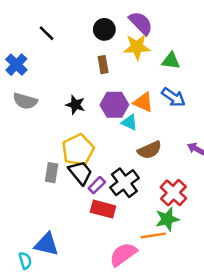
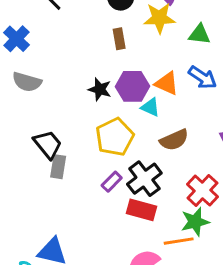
black star: (75, 105) -> (100, 89), moved
yellow pentagon: (78, 150) -> (115, 137), moved
black trapezoid: (80, 173) -> (48, 144), moved
red rectangle: (103, 209) -> (141, 210), moved

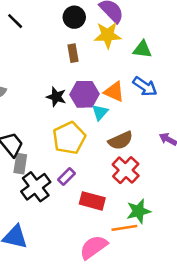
cyan triangle: (150, 107) -> (100, 112), turned 48
black cross: (144, 179) -> (36, 187), moved
red cross: (202, 191) -> (126, 170), moved

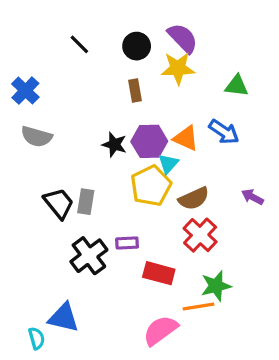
black line: (15, 21) -> (79, 44), moved
green triangle: (142, 49) -> (237, 86), moved
yellow pentagon: (69, 138) -> (151, 186), moved
gray rectangle: (20, 164) -> (86, 202), moved
purple rectangle: (67, 177) -> (127, 243), turned 42

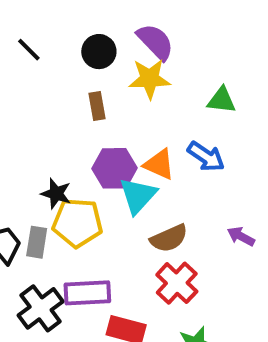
black star: (114, 145) -> (56, 194), moved
cyan triangle: (168, 164) -> (138, 196), size x1.5
yellow pentagon: (151, 186) -> (78, 223), moved, turned 30
purple rectangle: (127, 243) -> (87, 293), size x1.6

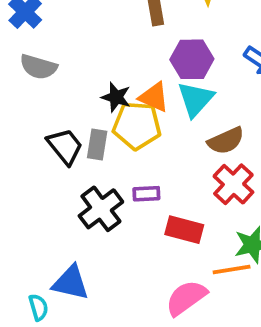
orange triangle: (159, 164) -> (154, 97), moved
purple hexagon: (115, 168) -> (192, 59), moved
purple rectangle: (87, 293) -> (146, 194), size x0.6

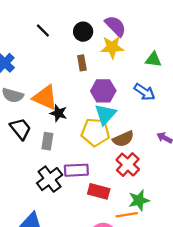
orange triangle: (154, 97) -> (45, 98), moved, size x1.4
yellow pentagon: (137, 126) -> (95, 132), moved
black trapezoid: (65, 146) -> (21, 129), moved
purple rectangle: (146, 194) -> (76, 170), size x1.5

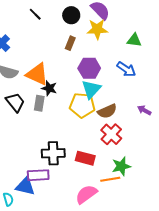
brown rectangle: (82, 63) -> (70, 43), turned 32
gray rectangle: (47, 141) -> (39, 103), moved
purple rectangle: (76, 170) -> (38, 175), moved
black cross: (50, 179) -> (53, 153), moved, turned 35

